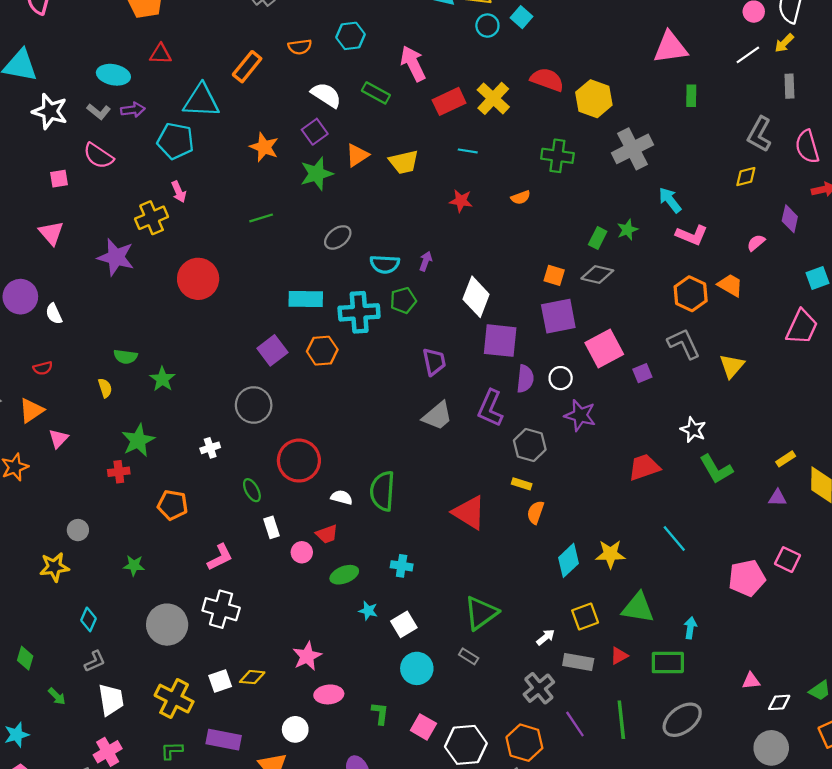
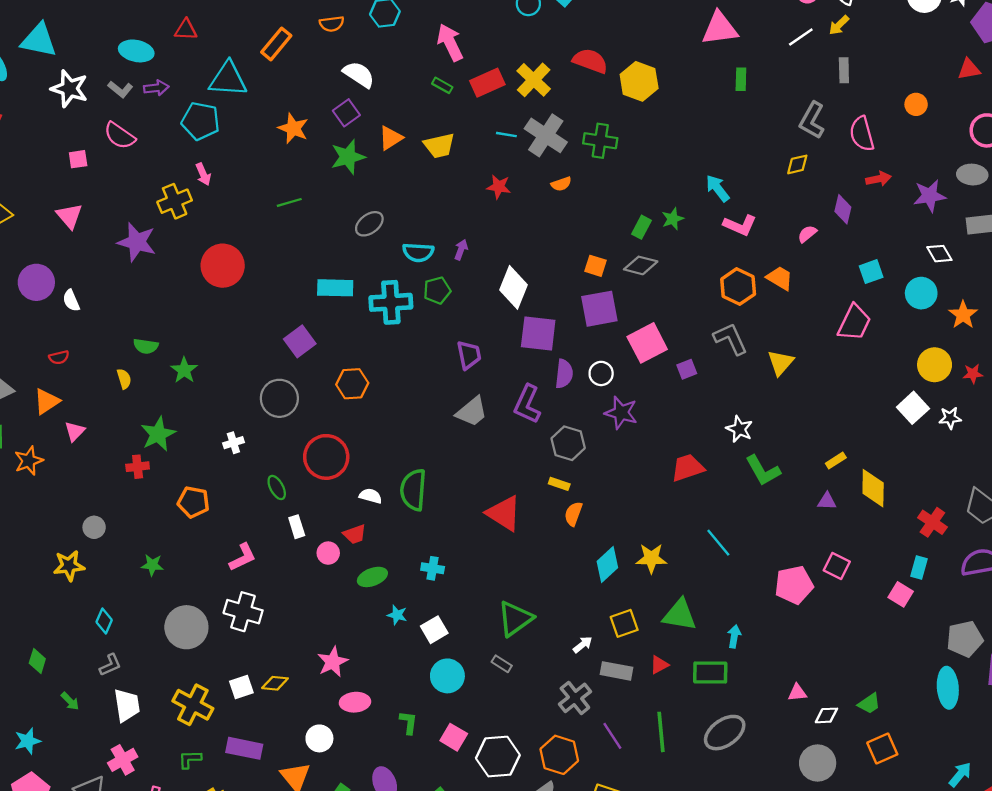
green rectangle: (376, 93) -> (442, 85), moved, size x0.7
gray cross: (632, 149) -> (546, 135), moved, turned -30
orange hexagon: (322, 351) -> (352, 384), moved

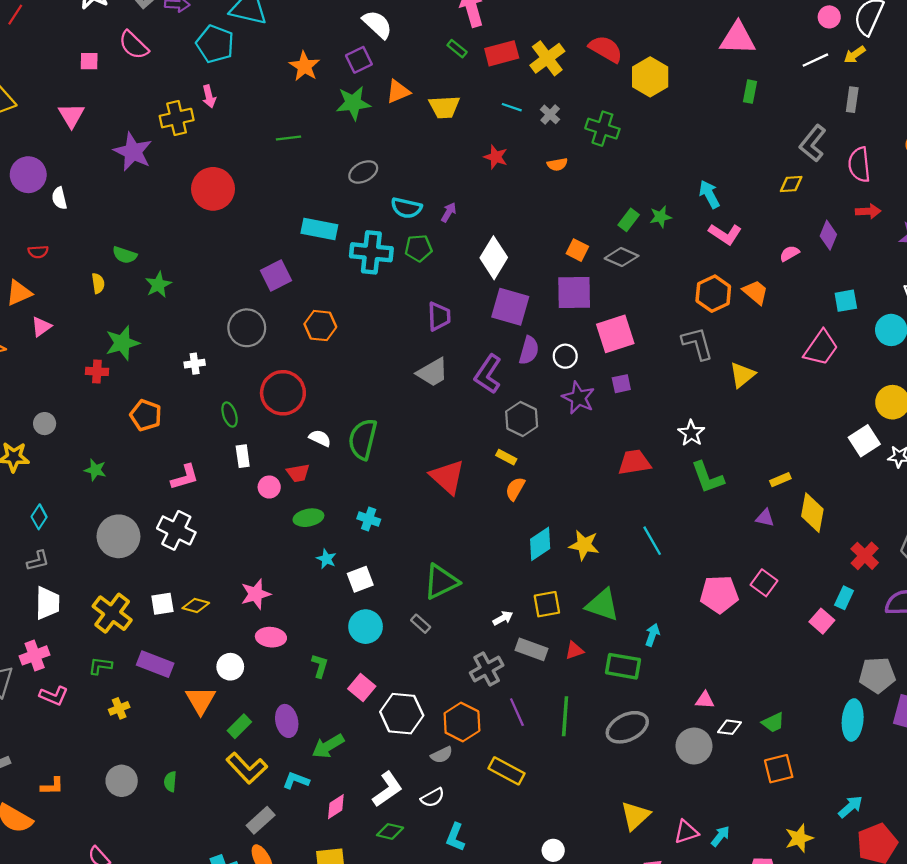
gray cross: (546, 135) -> (550, 114), size x0.5
purple square: (687, 369) -> (621, 384), moved
gray circle: (818, 763) -> (694, 746), moved

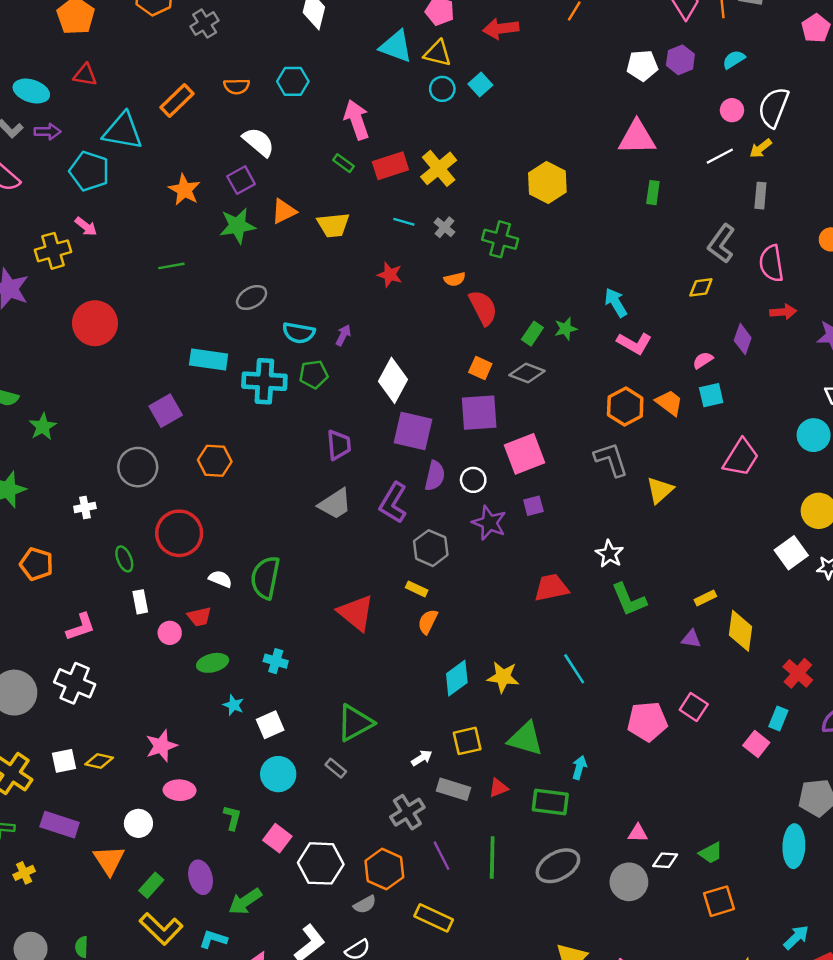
red semicircle: (606, 49) -> (483, 308), moved, turned 36
pink arrow: (209, 96) -> (86, 226), turned -35
cyan square: (846, 301) -> (711, 395), moved

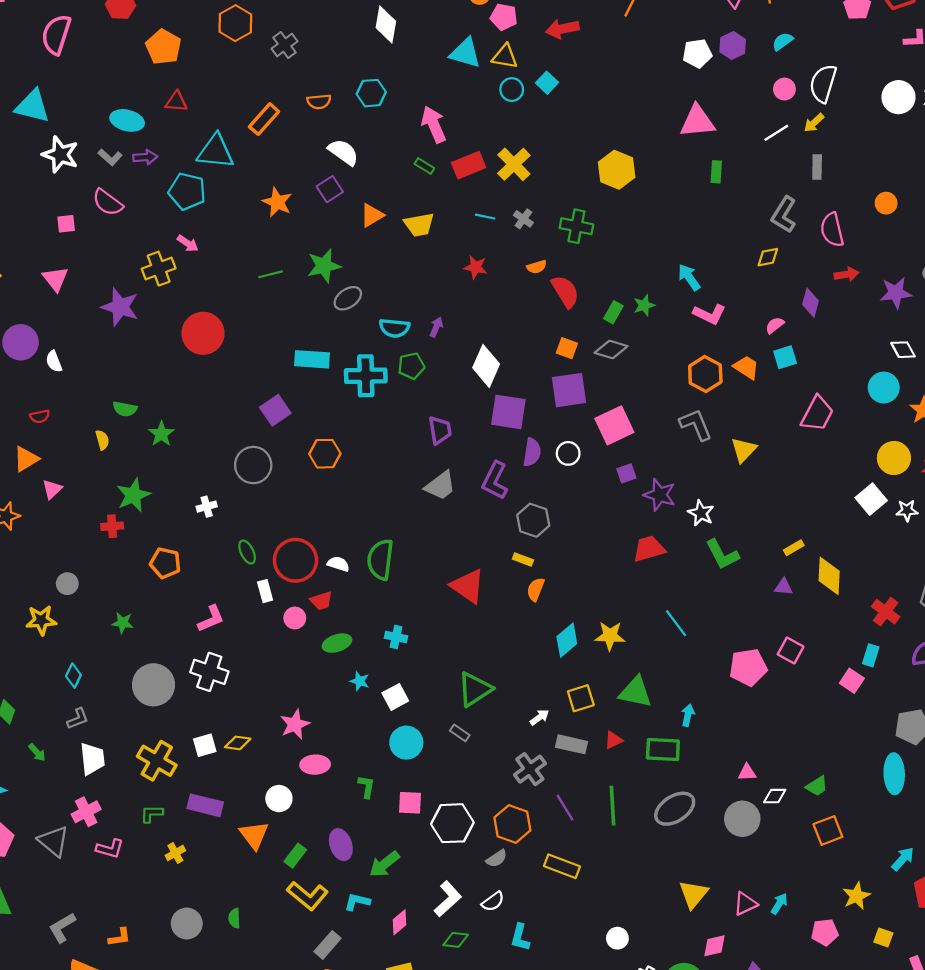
green star: (237, 226) -> (324, 266), moved
purple star: (489, 523) -> (660, 495), moved
red circle: (179, 533) -> (295, 560), moved
pink square: (277, 838) -> (410, 803), turned -30

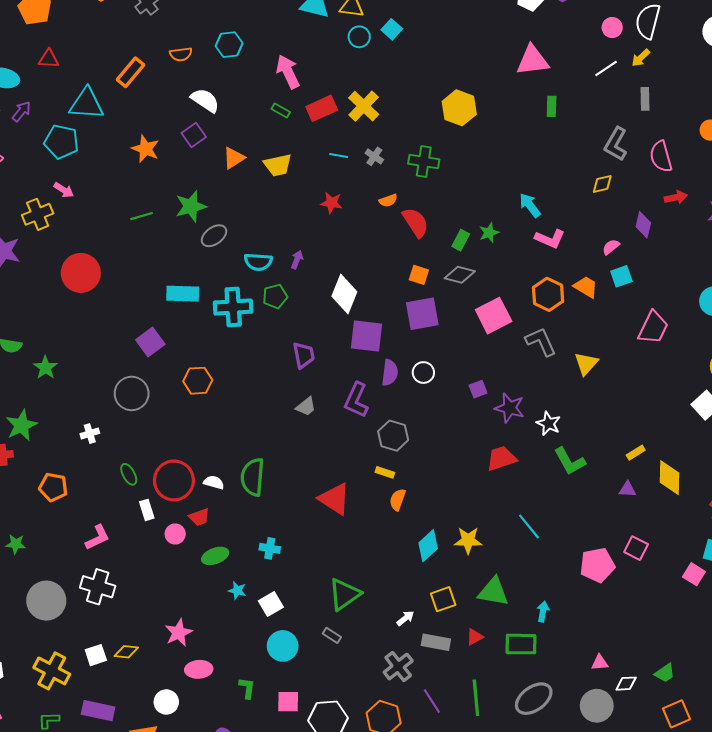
purple arrow: (145, 157) -> (21, 111), turned -45
pink square: (614, 425) -> (494, 316), moved
gray trapezoid: (440, 486) -> (306, 407), size x0.7

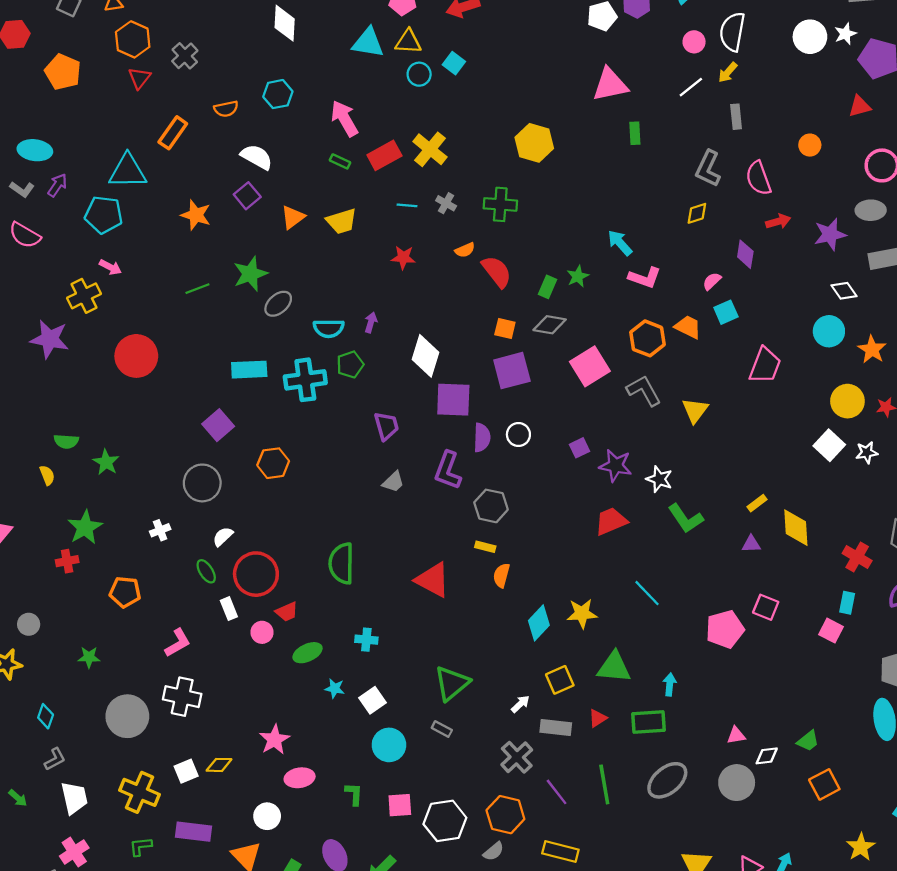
red triangle: (49, 59) -> (139, 78), moved, turned -50
white semicircle: (214, 482) -> (223, 537), moved, turned -54

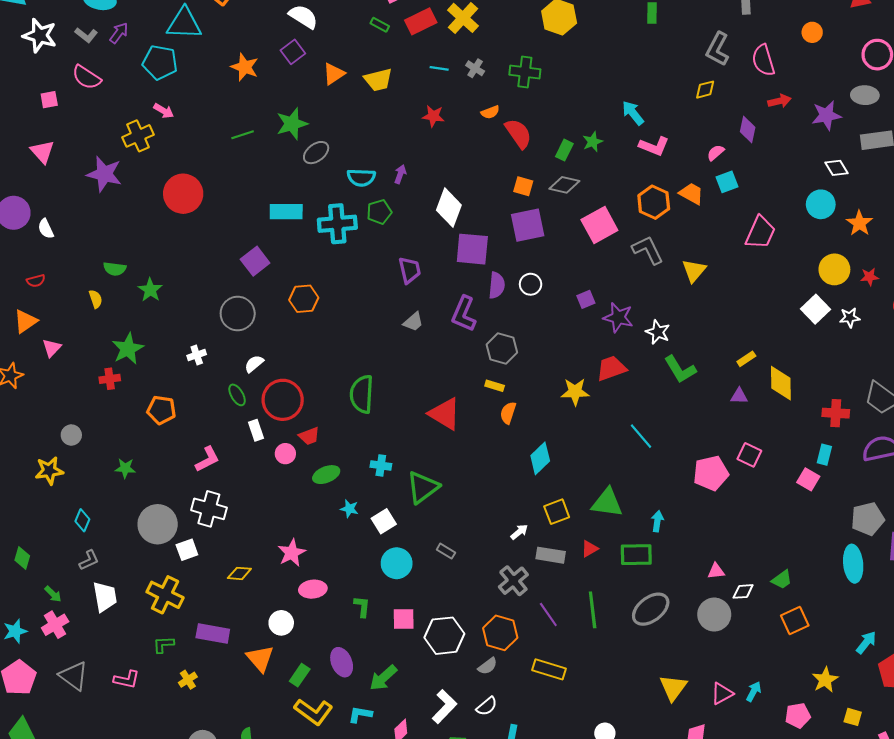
red cross: (857, 557) -> (836, 413), turned -30
yellow star: (582, 614) -> (575, 392), moved
green triangle: (452, 683) -> (423, 487), moved
white square: (186, 771) -> (187, 550), moved
pink cross: (74, 852) -> (55, 625), moved

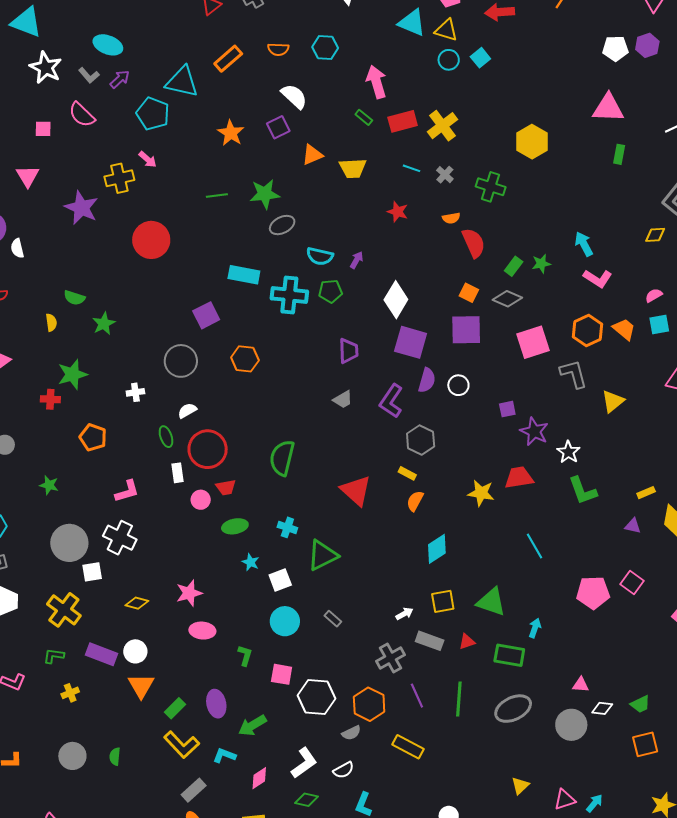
white circle: (281, 623) -> (135, 651), moved
yellow triangle: (673, 688) -> (520, 786), size x0.7

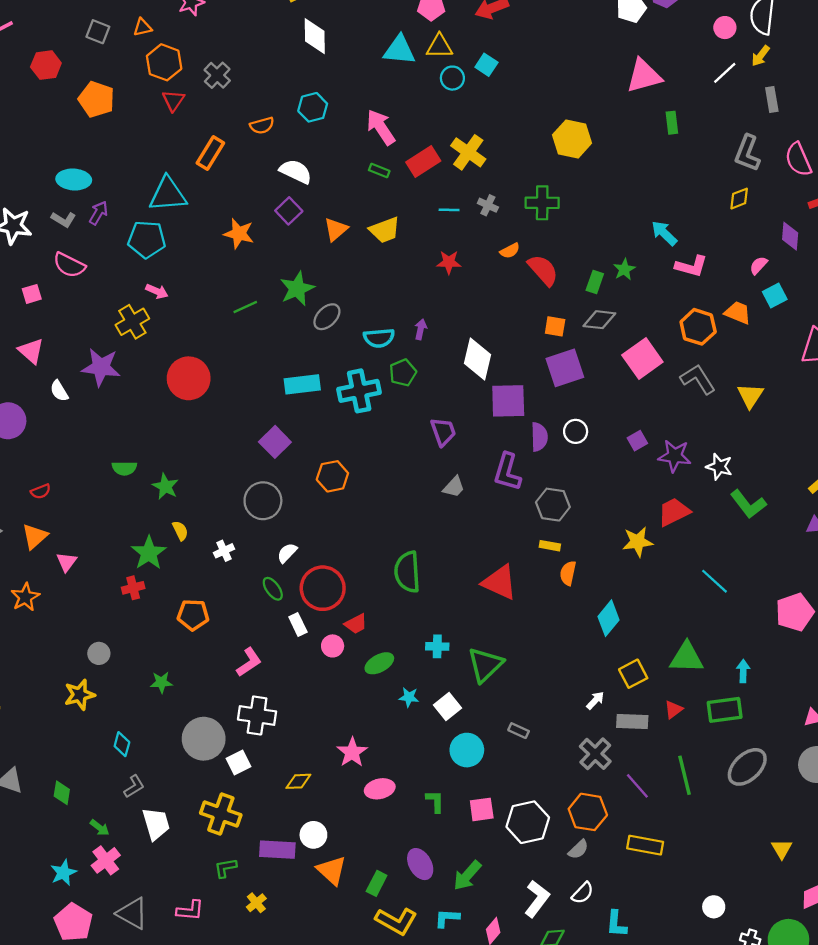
white semicircle: (17, 248) -> (59, 391), moved
yellow semicircle: (51, 322) -> (180, 531), moved

